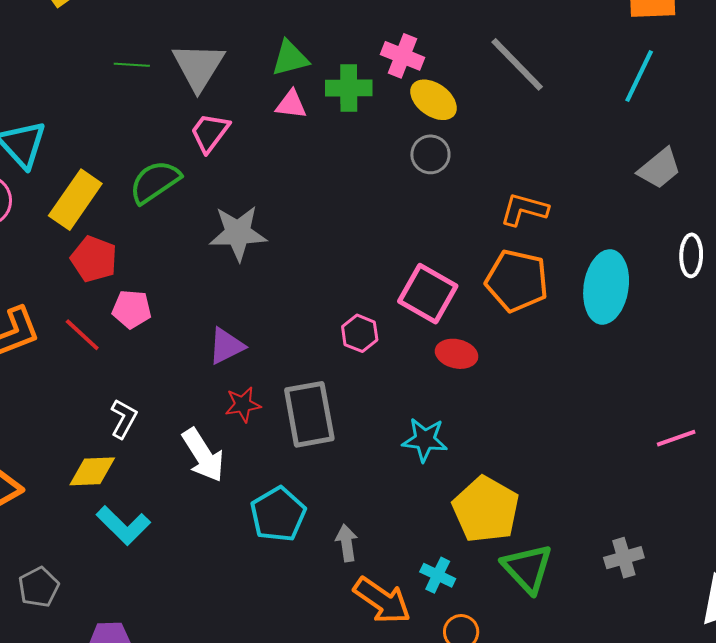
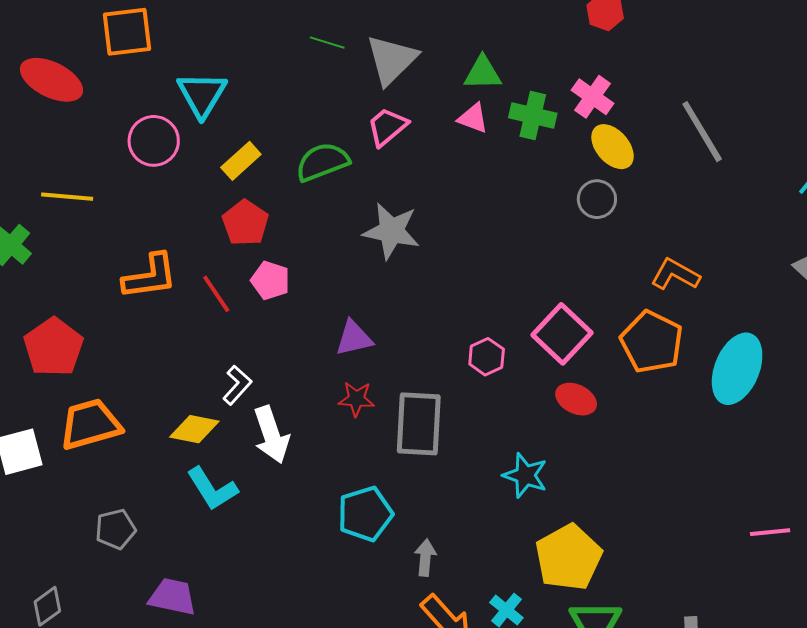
yellow rectangle: (75, 200) -> (241, 161), size x0.7
white arrow: (203, 455) -> (271, 435), moved

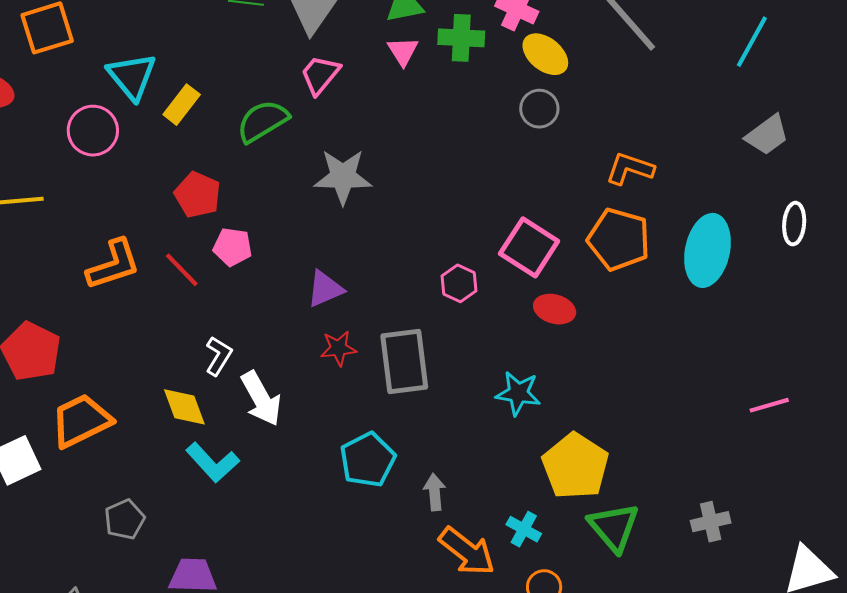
pink triangle: (473, 118) -> (403, 51), turned 48
yellow rectangle: (241, 161) -> (182, 105), moved
yellow diamond: (194, 429) -> (184, 407), turned 69

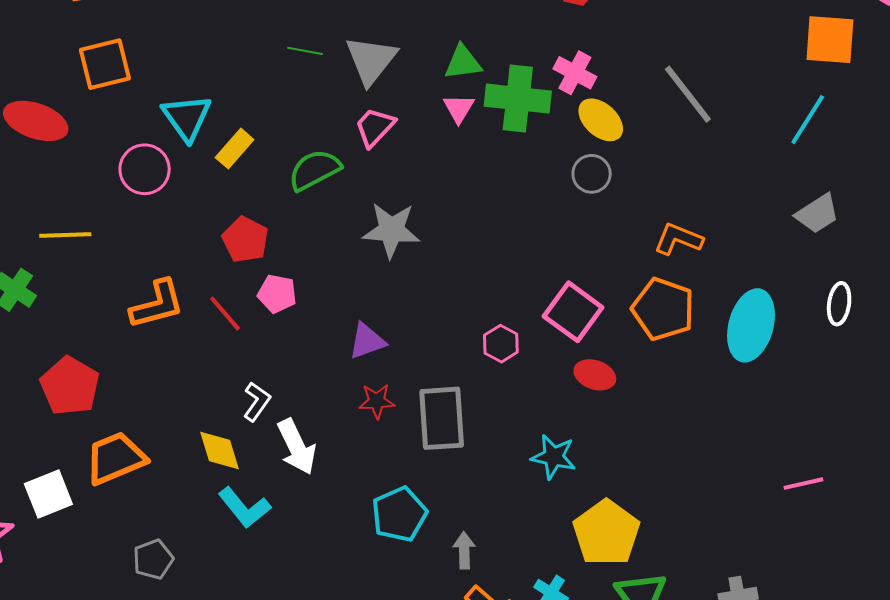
green cross: (461, 38) -> (518, 99), size x1.4

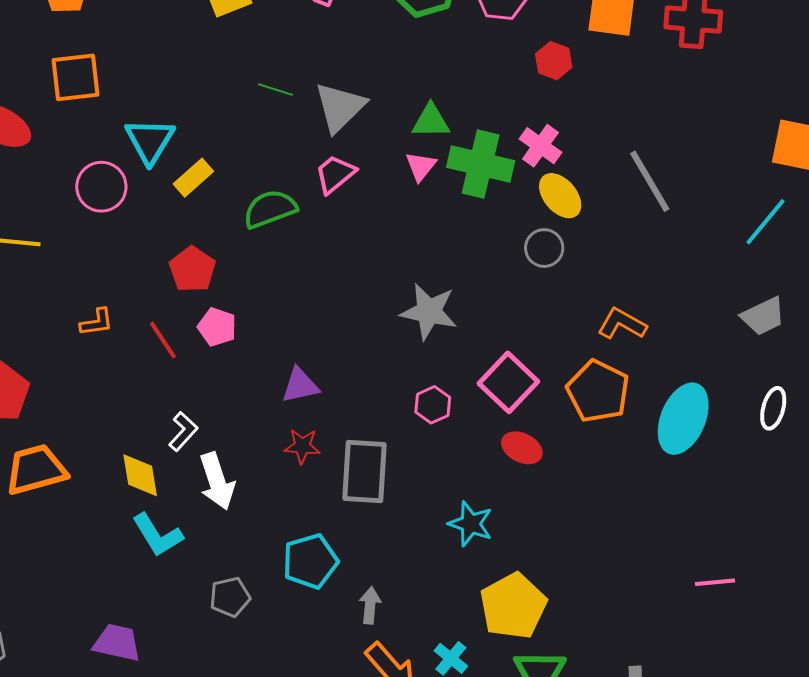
gray star: (391, 230) -> (429, 312), moved
orange L-shape: (157, 304) -> (97, 322), size x0.6
gray pentagon: (153, 559) -> (230, 597), moved

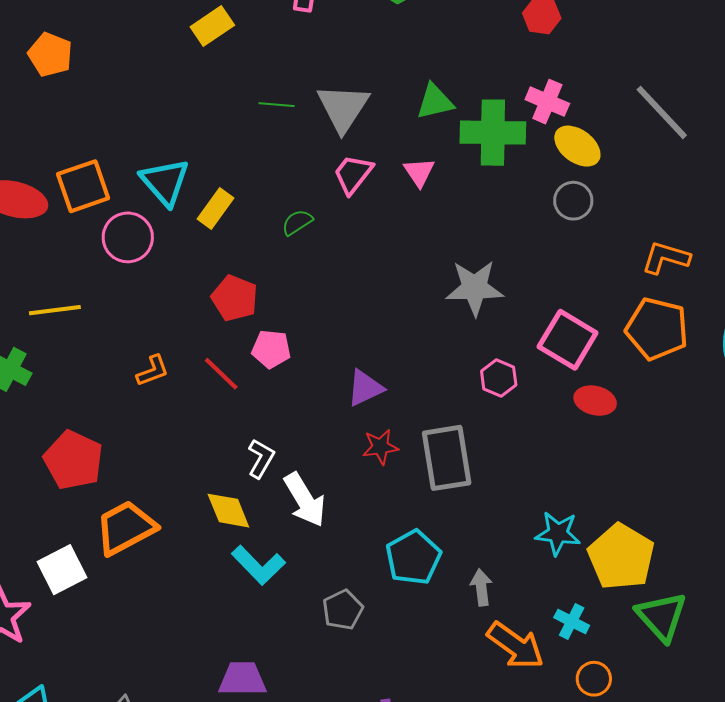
orange square: (75, 77) -> (83, 186), moved
pink triangle: (421, 166) -> (419, 172), moved
green semicircle: (270, 209) -> (297, 222), size x0.6
cyan star: (471, 524) -> (558, 533), moved

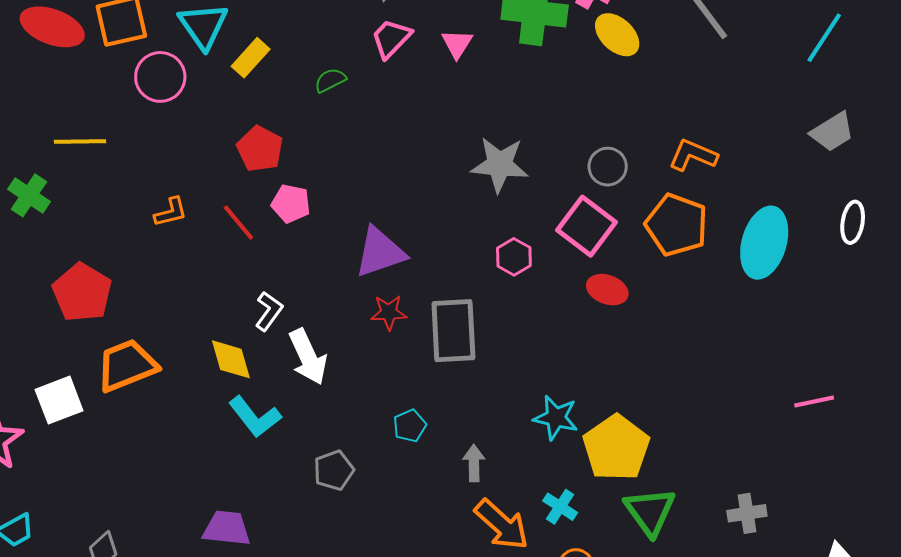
gray circle: (573, 201) -> (608, 167), moved
purple triangle: (365, 388) -> (380, 252), size x1.4
cyan pentagon: (413, 557) -> (410, 426), size x0.6

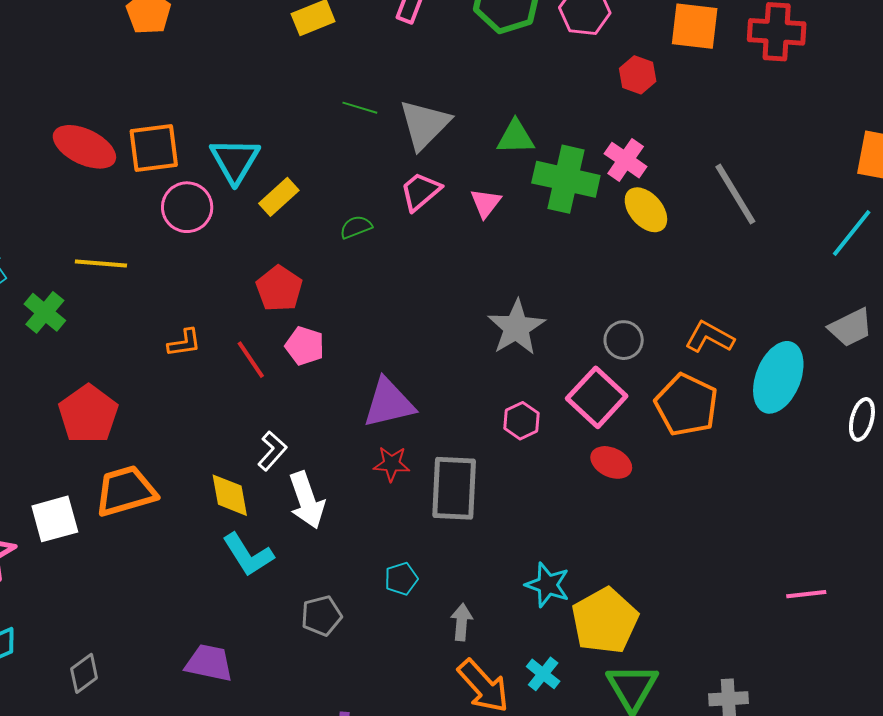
gray star: (500, 164) -> (516, 327), turned 30
cyan ellipse: (764, 243) -> (778, 377), moved

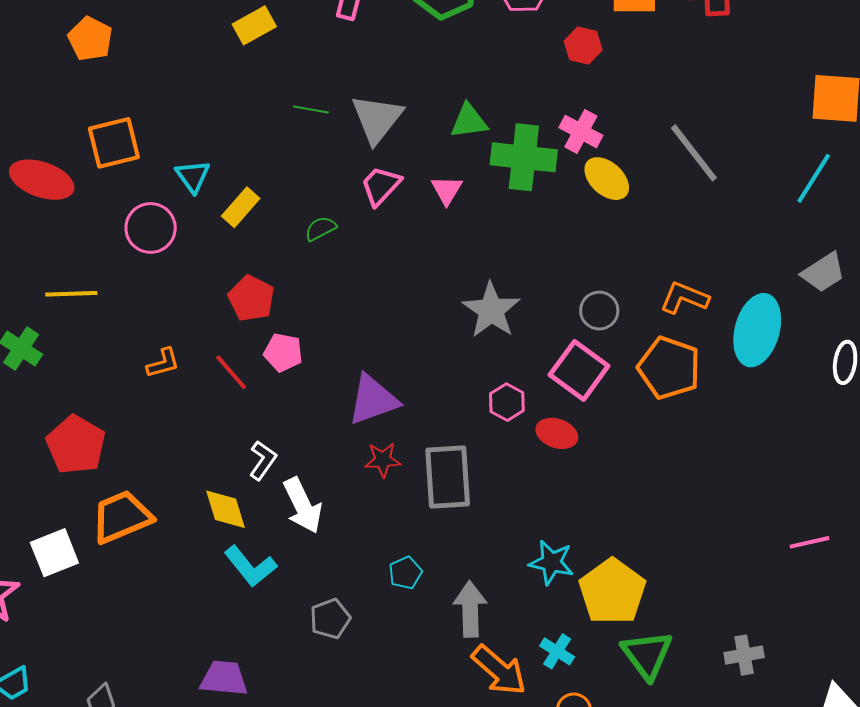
orange square: (154, 148) -> (114, 143), moved
cyan triangle: (235, 160) -> (193, 176), size x0.7
red ellipse: (611, 462) -> (557, 433), moved
gray arrow: (462, 622) -> (470, 609), size x1.5

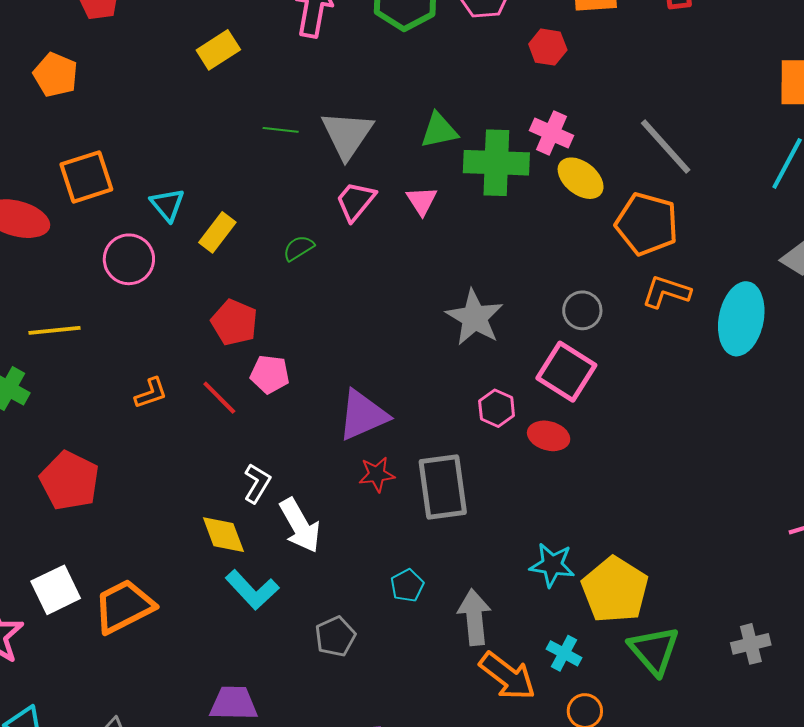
orange pentagon: (669, 368) -> (647, 224), moved
orange trapezoid: (122, 517) -> (124, 606), moved

